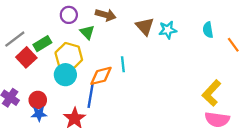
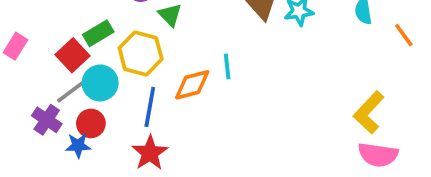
gray line: (15, 39) -> (72, 90), moved
cyan circle: (65, 75) -> (100, 83), moved
blue line: (91, 95) -> (150, 107), moved
blue star: (39, 114) -> (78, 146), moved

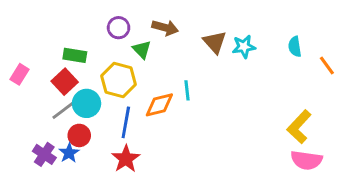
green rectangle: (98, 33) -> (75, 55), moved, turned 40
purple cross: (47, 120) -> (44, 154), moved
blue star: (78, 146) -> (69, 153), turned -30

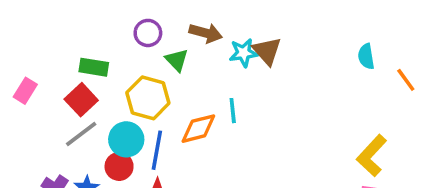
cyan star: (244, 47) -> (243, 53), moved
cyan circle: (86, 103) -> (126, 139), moved
red circle: (79, 135) -> (119, 166), moved

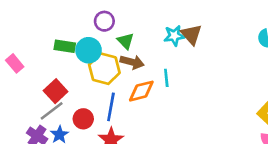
brown arrow: (206, 33) -> (132, 62), moved
pink rectangle: (25, 91) -> (15, 63), turned -72
red square: (81, 100) -> (56, 91), moved
gray line: (81, 134) -> (52, 111), moved
cyan circle: (126, 139) -> (89, 50), moved

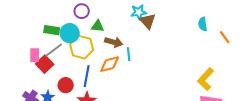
cyan star: (174, 36) -> (139, 12), moved
green triangle: (125, 41) -> (98, 26), turned -40
brown arrow: (132, 62) -> (114, 42), moved
pink rectangle: (15, 63) -> (35, 55), moved, turned 40
gray line: (52, 111) -> (54, 50), moved

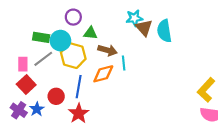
cyan semicircle: (203, 24) -> (164, 31), moved, size x1.5
red square: (45, 64) -> (26, 85), moved

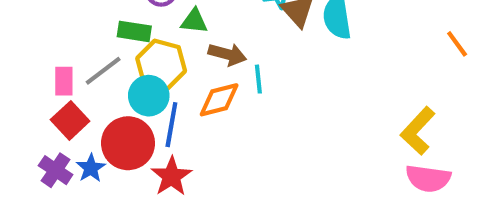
green rectangle: (41, 37) -> (134, 31), moved
cyan circle: (60, 41) -> (149, 96), moved
red circle: (56, 96) -> (128, 143), size x1.6

